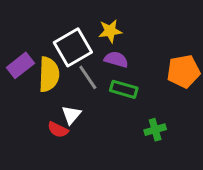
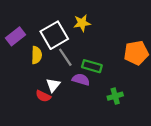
purple semicircle: (116, 59) -> (81, 79), moved
purple rectangle: (20, 65) -> (16, 36), moved
yellow semicircle: (49, 74) -> (37, 55), size x0.7

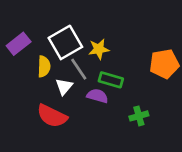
yellow star: (82, 23) -> (99, 49), moved
white triangle: (53, 85) -> (64, 87), moved
red semicircle: (43, 96) -> (52, 116), size x1.6

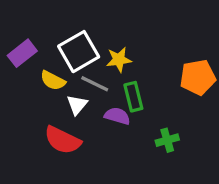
yellow semicircle: (44, 66) -> (53, 81), turned 115
gray line: (79, 69) -> (95, 84), turned -30
green rectangle: (111, 80) -> (133, 97), turned 60

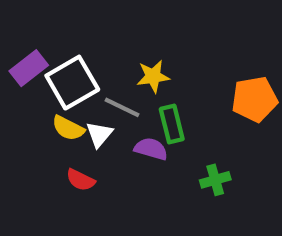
white square: (79, 52) -> (72, 83), moved
yellow semicircle: (53, 81) -> (68, 128), moved
red semicircle: (62, 140) -> (81, 180), size x0.6

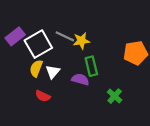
gray line: (122, 107) -> (65, 36), moved
yellow semicircle: (68, 128) -> (36, 68), turned 84
green cross: (215, 180) -> (115, 96), turned -32

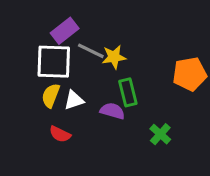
purple rectangle: (15, 36) -> (65, 31), moved
white square: (38, 44) -> (54, 62), turned 32
white triangle: (53, 72) -> (74, 100), turned 32

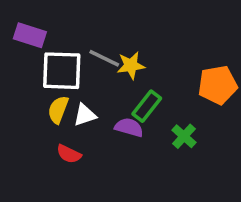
purple rectangle: (65, 31) -> (30, 35), moved, turned 56
green rectangle: (128, 92) -> (147, 106), turned 52
green cross: (160, 134) -> (184, 136), moved

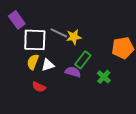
purple rectangle: (30, 35) -> (17, 20), turned 36

